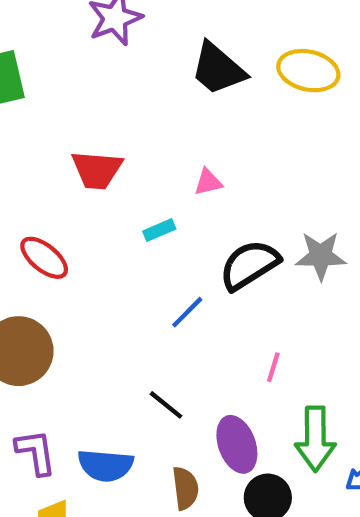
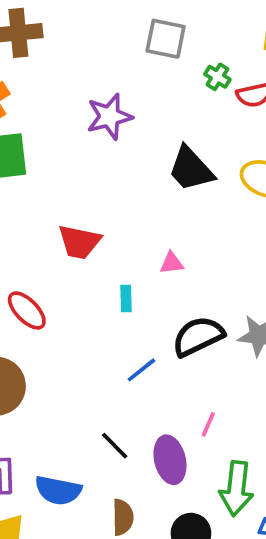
cyan rectangle: (159, 230) -> (126, 298), turned -75
purple ellipse: (237, 444) -> (170, 460), moved

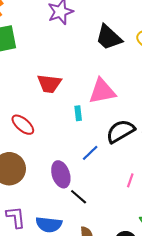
pink triangle: (172, 263) -> (102, 91), size x2.0
purple ellipse: (170, 460) -> (61, 174), moved

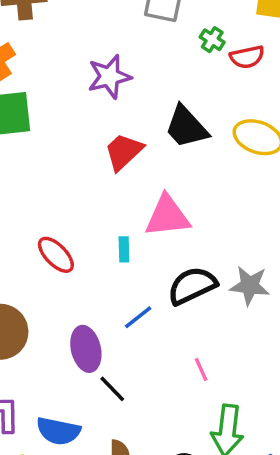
red trapezoid: (49, 84) -> (124, 152), moved, turned 125
red ellipse: (23, 125) -> (56, 255), moved
pink line: (130, 180) -> (201, 369), turned -48

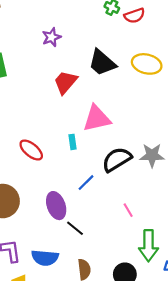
purple star: (109, 77) -> (52, 37), size x0.7

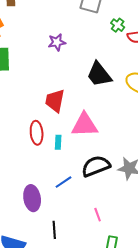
red trapezoid: (65, 82) -> (55, 101), moved, turned -40
red ellipse: (31, 150) -> (37, 133), moved, turned 35
black line: (75, 228) -> (54, 230), moved, turned 36

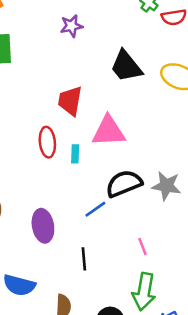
blue line: (63, 182) -> (95, 209), moved
pink line: (98, 215) -> (143, 246), moved
black line: (54, 230) -> (84, 259), moved

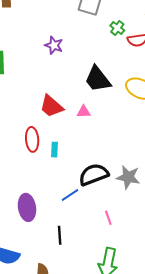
purple star: (72, 26) -> (54, 45), turned 30
red trapezoid: (70, 101) -> (51, 106), turned -60
pink triangle: (109, 131) -> (84, 112), moved, size x0.5
pink line: (143, 246) -> (108, 218), moved

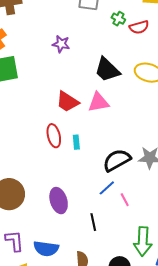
pink triangle: (84, 112) -> (98, 102), size x1.6
blue line: (70, 195) -> (107, 188), moved
pink line: (108, 218) -> (125, 200), moved

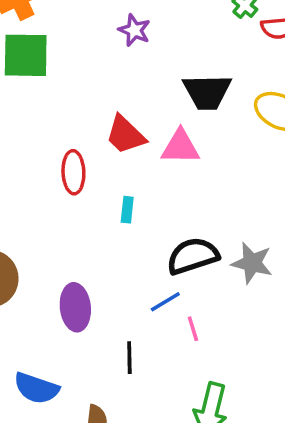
black trapezoid: (107, 70) -> (207, 92), turned -56
red ellipse: (54, 136) -> (73, 172), moved

